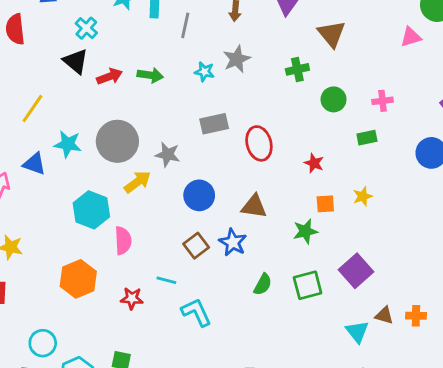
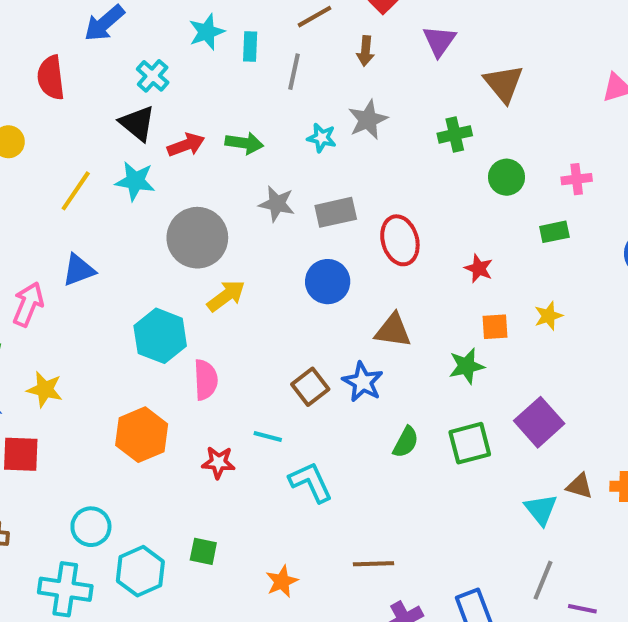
cyan star: (68, 144) -> (135, 181), moved
gray star: (168, 155) -> (277, 204), moved
blue triangle: (34, 164) -> (79, 270), turned -40
blue circle: (199, 195) -> (328, 282), moved

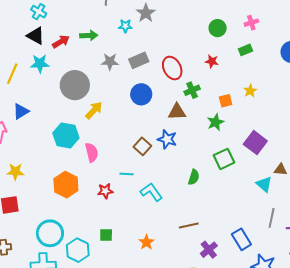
green cross: (455, 134) -> (192, 90), moved
red star: (479, 268) -> (212, 61), moved
green semicircle: (406, 442) -> (194, 177), moved
cyan circle: (91, 527) -> (50, 233), size x1.4

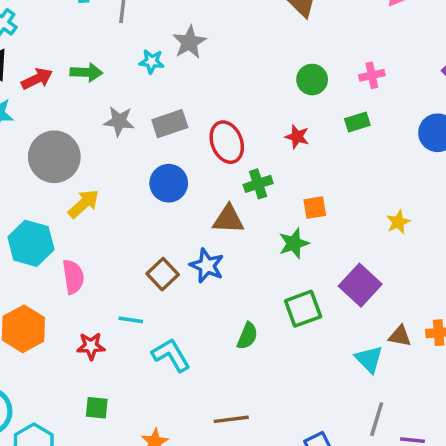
yellow star: (250, 91) -> (398, 222), moved
green square: (106, 235) -> (97, 408), moved

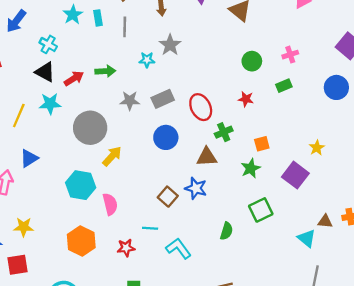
purple square: (360, 285) -> (295, 175), moved

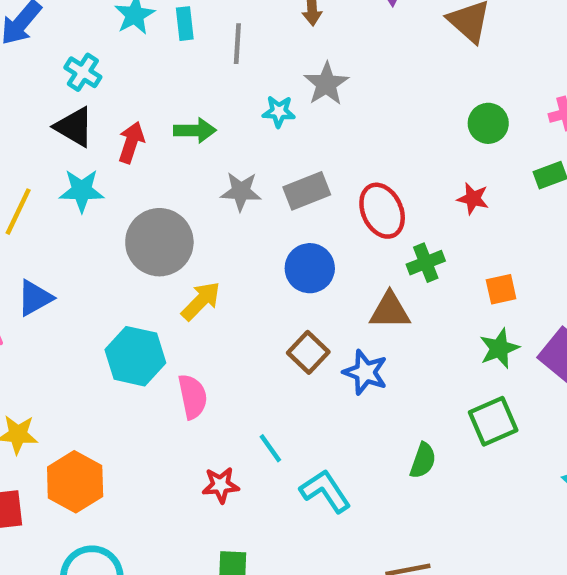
red arrow: (74, 78) -> (131, 142), turned -42
green star: (251, 168) -> (499, 348), moved
brown square: (168, 197) -> (308, 352), moved
cyan line: (150, 228) -> (270, 448), turned 49
orange hexagon: (81, 241) -> (75, 482), moved

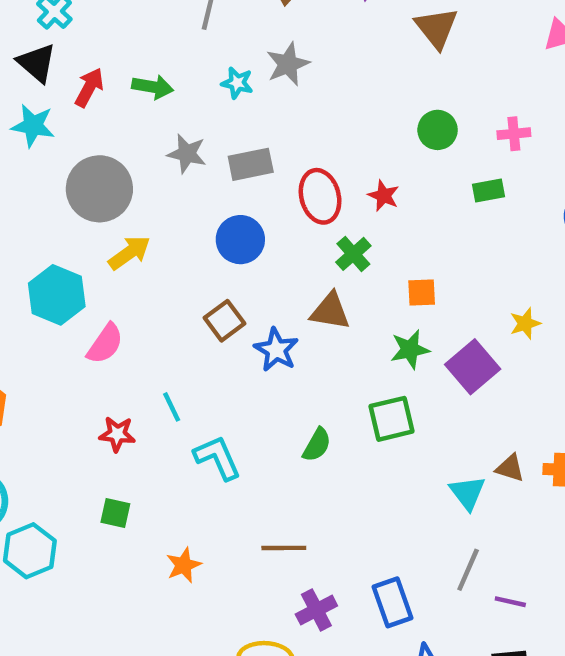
red star: (473, 199) -> (384, 196), moved
green cross: (426, 263) -> (353, 254), turned -30
brown triangle: (390, 311) -> (330, 311), moved
pink semicircle: (193, 397) -> (105, 344), turned 36

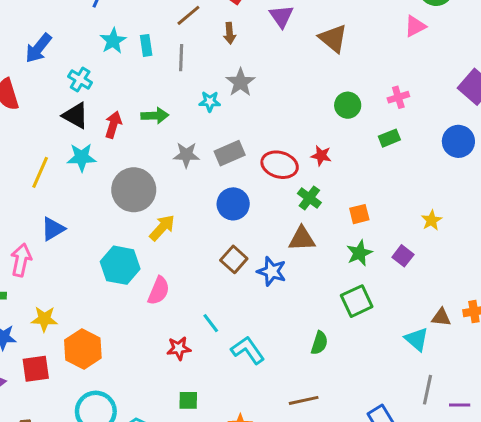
red ellipse: (320, 196) -> (280, 165), turned -48
purple square: (473, 367) -> (403, 256), size x0.6
green semicircle: (317, 445) -> (319, 343), moved

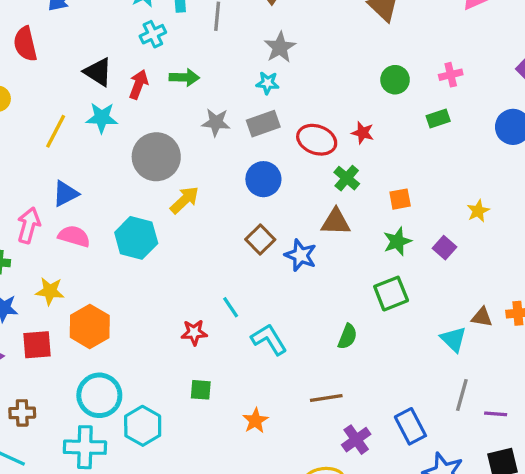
cyan cross: (80, 79) -> (153, 34), moved, turned 30
cyan star: (210, 101) -> (268, 83), moved
pink semicircle: (159, 291) -> (74, 236), moved, turned -100

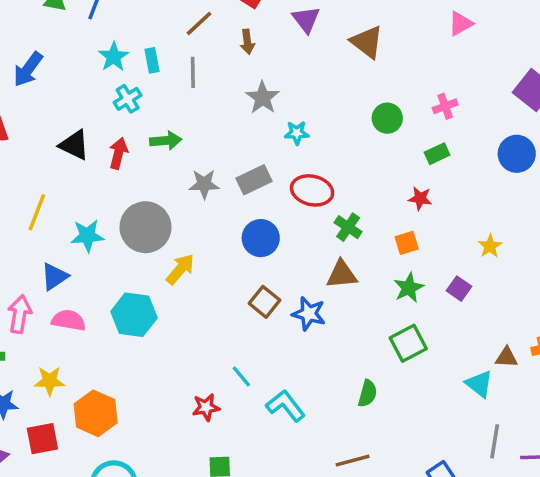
cyan star: (268, 83) -> (297, 133), moved
cyan star: (102, 118) -> (87, 236), moved
red star: (363, 133) -> (420, 198), moved

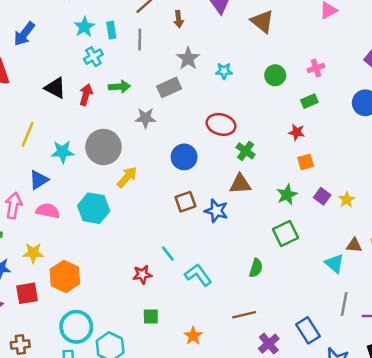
cyan star: (297, 133) -> (224, 71), moved
gray rectangle: (254, 180) -> (169, 87), moved
orange square: (407, 243) -> (306, 162), moved
yellow star: (490, 246) -> (347, 200), moved
brown square: (264, 302) -> (185, 202), turned 30

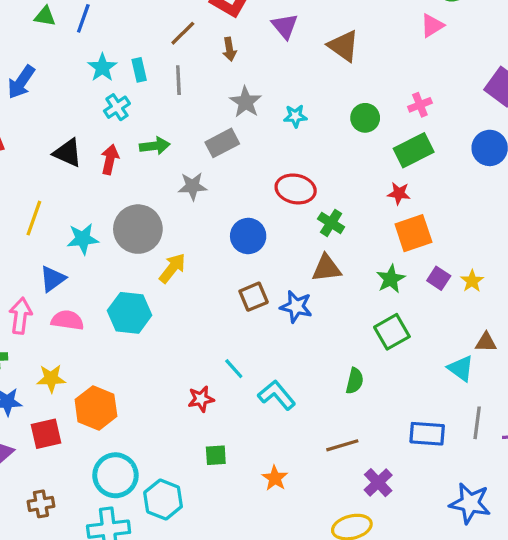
green rectangle: (309, 101) -> (414, 150), size x1.6
orange square: (306, 162) -> (413, 233), size x1.6
blue rectangle: (308, 330) -> (427, 434), moved, turned -50

